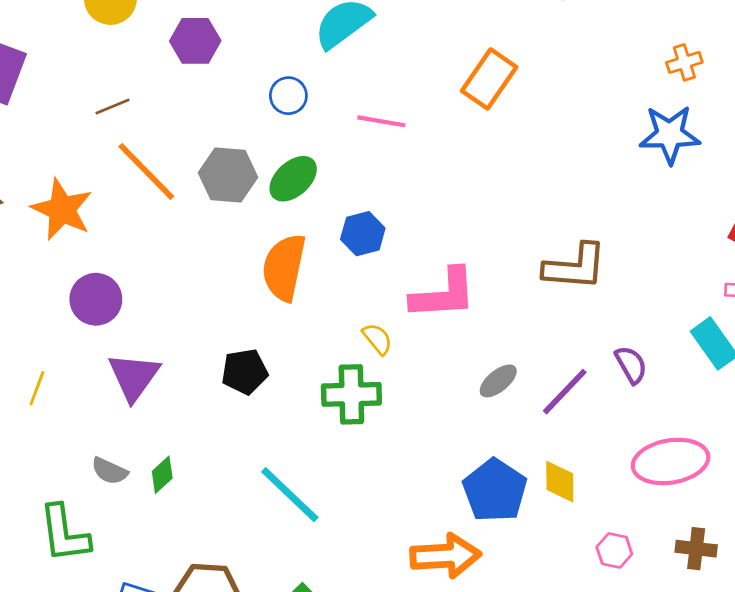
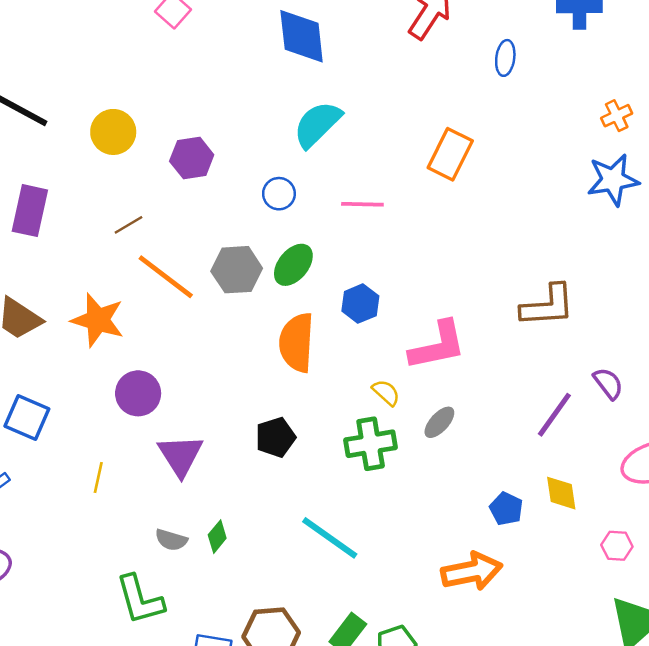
gray ellipse: (498, 381) -> (439, 422), moved
blue pentagon: (495, 490) -> (506, 509), size x0.6

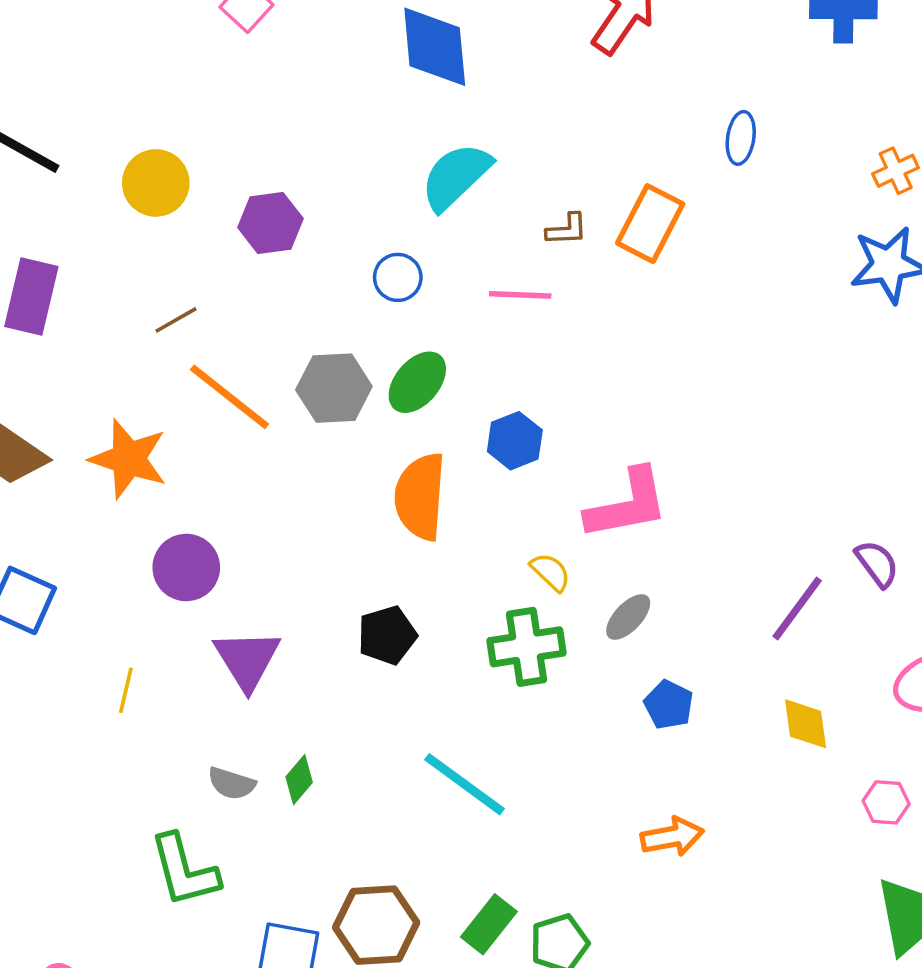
blue ellipse: (505, 58) -> (741, 138), moved
brown L-shape: (548, 306) -> (567, 229), moved, size x0.5
blue pentagon: (506, 509) -> (669, 705), moved
orange arrow: (472, 571) -> (672, 837), size x0.7

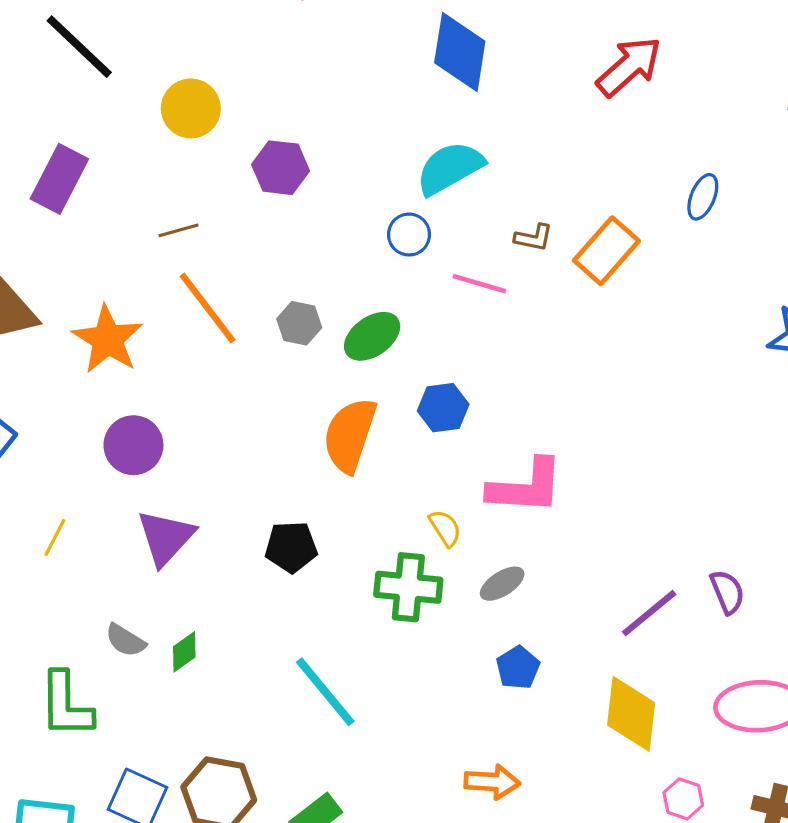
blue circle: (398, 277) -> (409, 235), moved
gray hexagon: (334, 388) -> (299, 323), size x0.7
yellow diamond: (806, 724) -> (631, 714), size x1.5

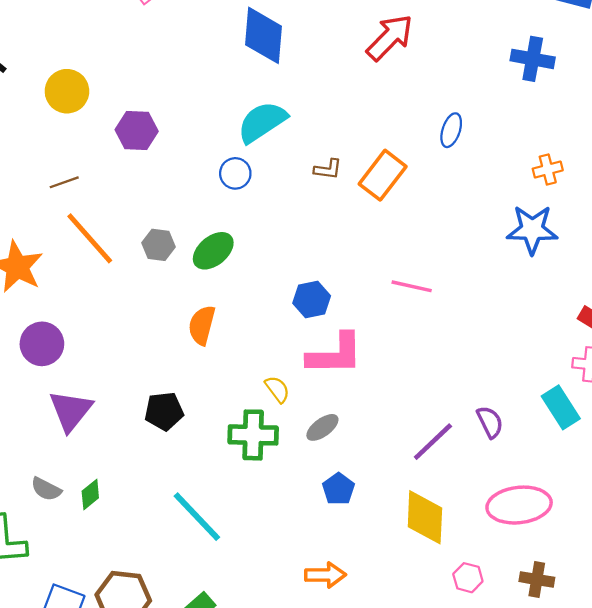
pink line: (479, 284) -> (412, 286), moved
blue hexagon: (443, 408) -> (312, 300), moved
orange semicircle: (350, 435) -> (202, 325), size x0.7

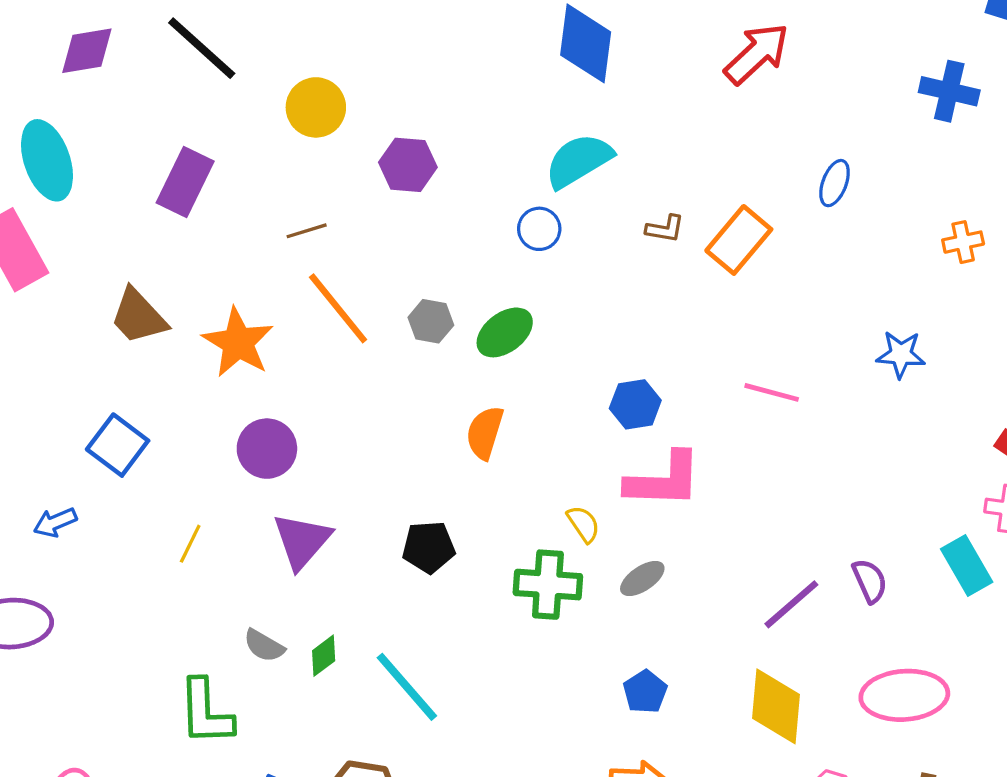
blue star: (532, 230) -> (901, 354), moved, size x0.7
blue pentagon: (338, 489) -> (645, 692), moved
cyan line: (197, 517) -> (407, 687), moved

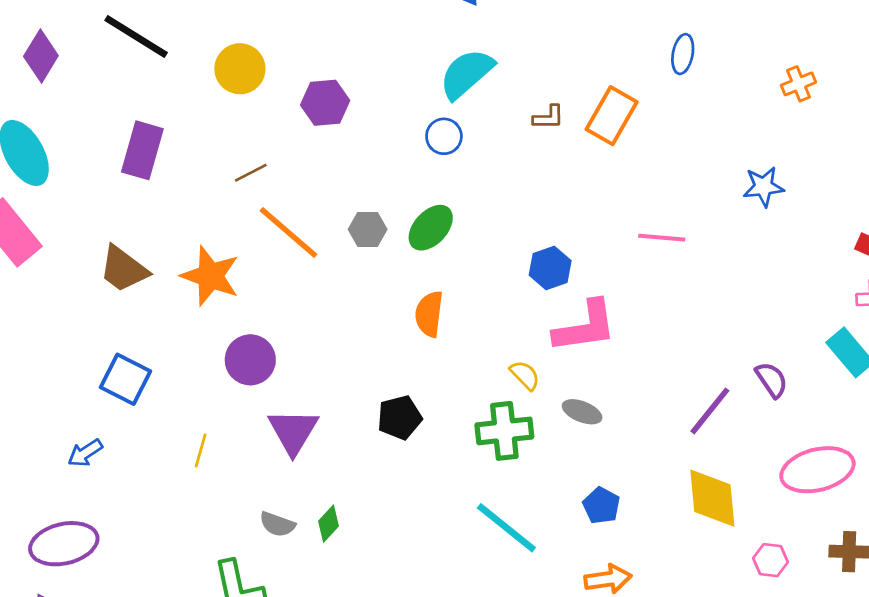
purple diamond: (87, 51) -> (41, 56), turned -39
gray ellipse: (642, 578) -> (582, 412), turned 66
cyan line: (407, 687) -> (506, 528), moved

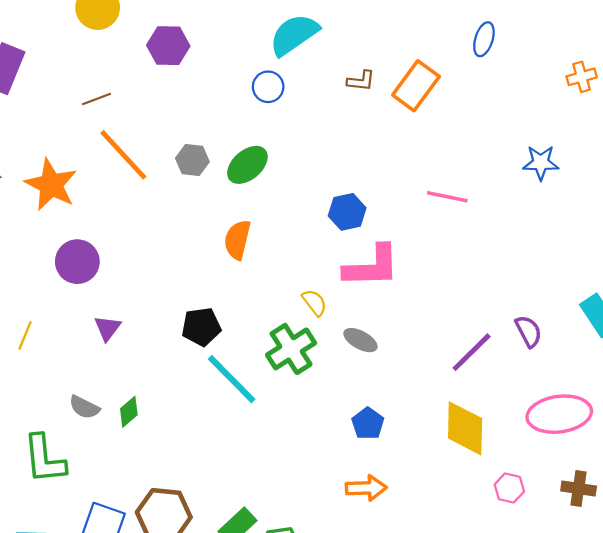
purple triangle: (293, 431) -> (107, 328), size x0.6
green cross: (504, 431) -> (291, 349), turned -33
cyan line: (506, 528) -> (232, 379), moved

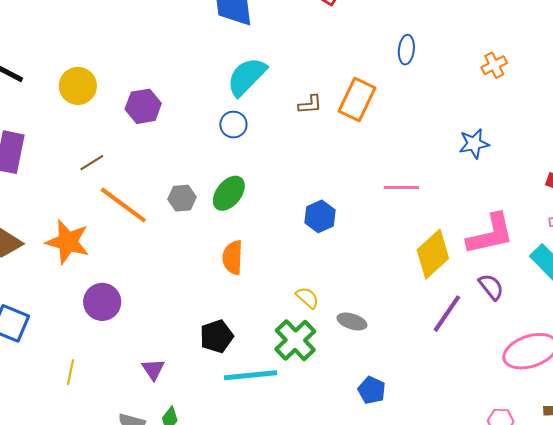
pink L-shape: (372, 266) -> (490, 234), moved
purple triangle: (107, 328) -> (153, 369), moved
cyan line: (232, 379) -> (250, 375), turned -40
yellow diamond: (465, 428) -> (433, 254), moved, turned 57

